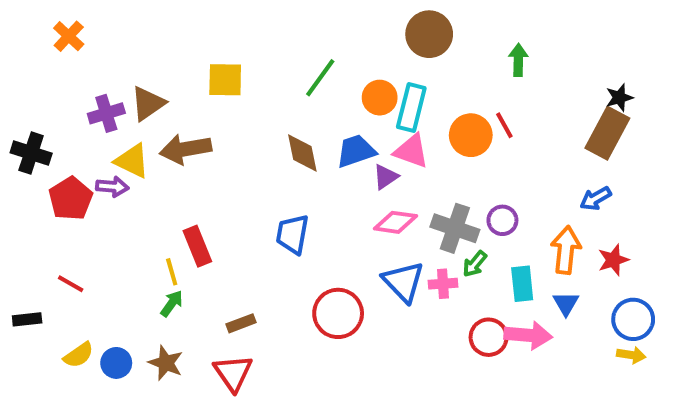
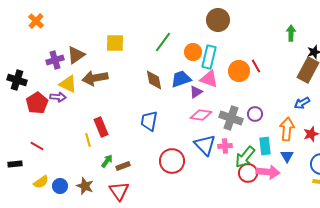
green arrow: (518, 60) -> (291, 33), moved
green arrow: (475, 264) -> (245, 157), moved, size x1.6
green arrow: (172, 304) -> (107, 161), moved

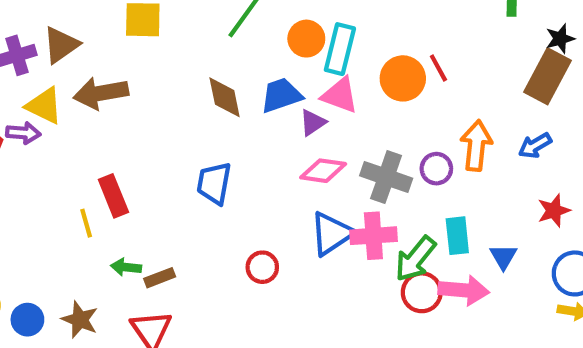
orange arrow: (287, 129) -> (476, 146), moved
blue triangle: (205, 145) -> (332, 234), turned 40
pink cross: (225, 146) -> (373, 236), size x1.5
green arrow: (107, 161) -> (126, 267), turned -120
red circle: (172, 161) -> (262, 267), size x0.6

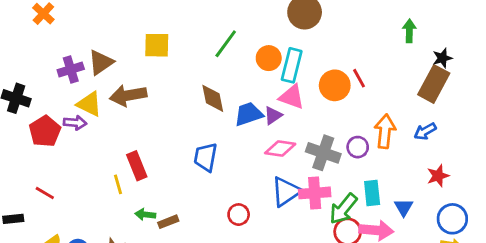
blue trapezoid: (281, 95) -> (249, 114), moved

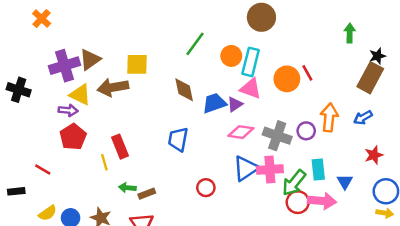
yellow square: (157, 45) -> (137, 64), moved
purple cross: (71, 70) -> (65, 66), size x1.4
red pentagon: (45, 131) -> (73, 137), moved

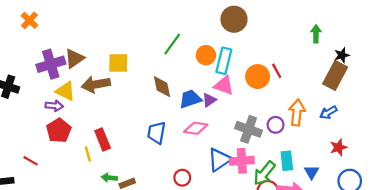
pink diamond: (241, 132) -> (196, 128), moved

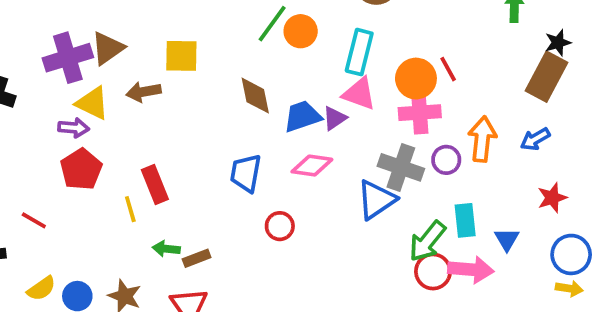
orange circle: (206, 55) -> (301, 31), moved
brown arrow: (96, 84) -> (144, 92), size x0.7
blue triangle: (219, 160) -> (376, 200), moved
pink cross: (242, 161) -> (420, 113), moved
red circle: (182, 178) -> (280, 226), moved

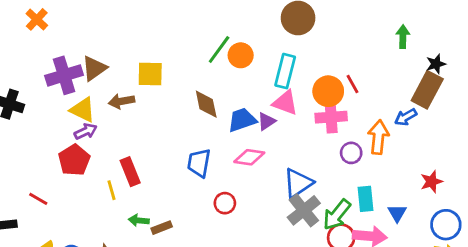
purple arrow: (74, 128) -> (86, 131), moved, turned -30
blue arrow: (535, 139) -> (406, 117), moved
gray cross: (401, 167) -> (304, 210), moved, turned 32

